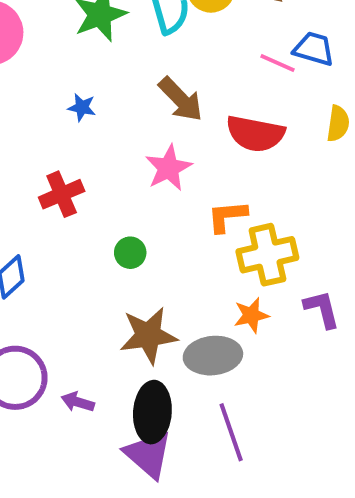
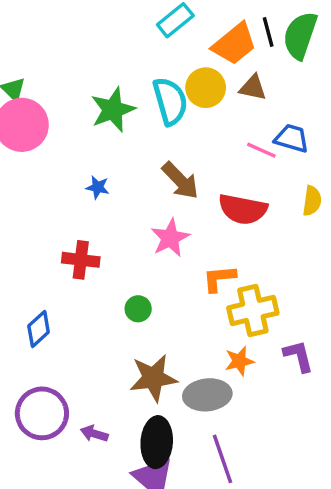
red cross: (62, 194) -> (81, 260), turned 30

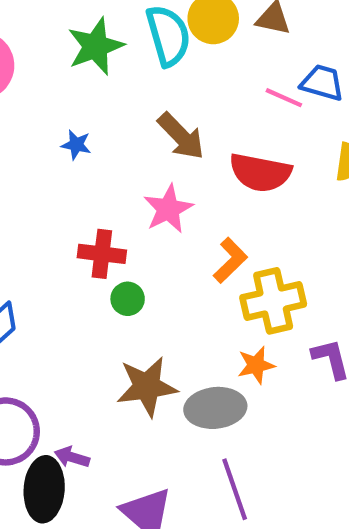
red cross: (81, 260) -> (102, 254), moved
orange L-shape: (219, 278) -> (230, 260), turned 141
black ellipse: (157, 442) -> (44, 489), moved

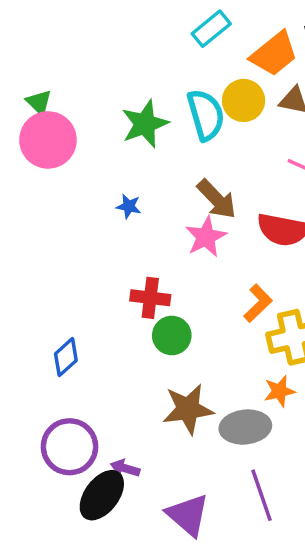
pink star: (168, 209) -> (206, 237), moved
green circle: (128, 299) -> (172, 336), size x1.4
black ellipse: (44, 489) -> (102, 495), turned 33

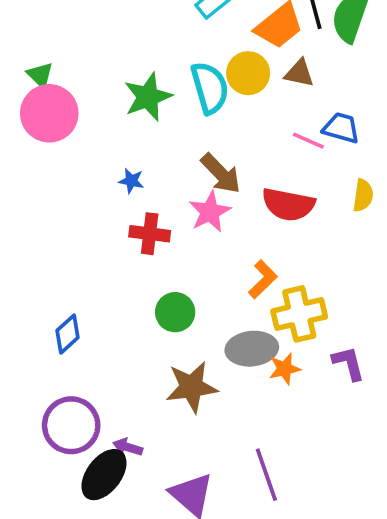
red cross: (150, 298) -> (150, 234), moved
gray ellipse: (245, 427) -> (252, 349), moved

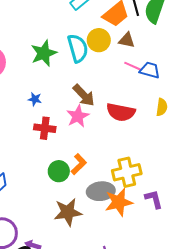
pink line: (308, 141) -> (133, 66), moved
orange L-shape: (263, 279) -> (79, 164), moved
orange star: (285, 369) -> (119, 202), size x1.6

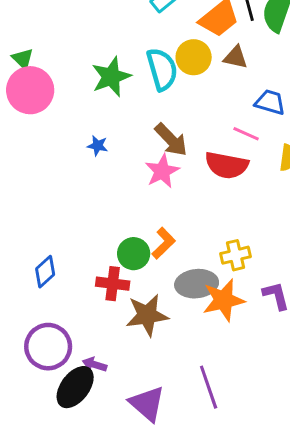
pink line: (133, 66) -> (246, 134), moved
red cross: (45, 128) -> (113, 284), moved
yellow cross: (127, 172) -> (236, 255), size x0.7

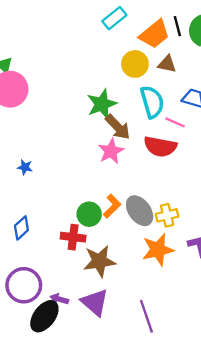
cyan semicircle: (162, 69) -> (152, 102), moved
green star: (111, 77) -> (102, 104), moved
blue star: (98, 146) -> (25, 167), moved
gray ellipse: (197, 284) -> (140, 211), moved, turned 60
purple triangle: (147, 404) -> (95, 302), moved

